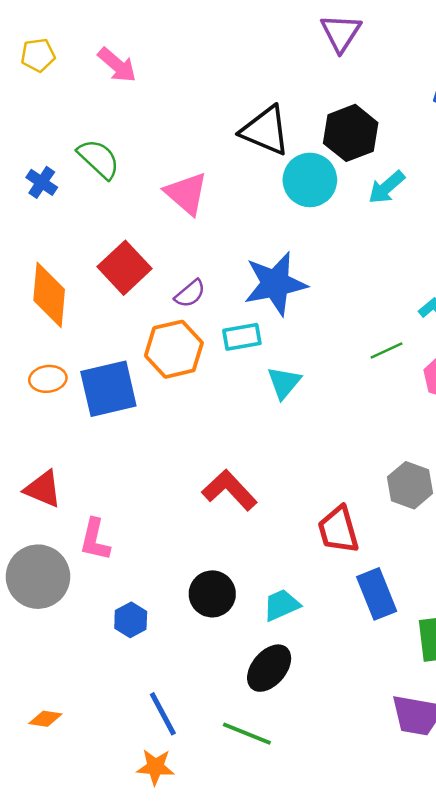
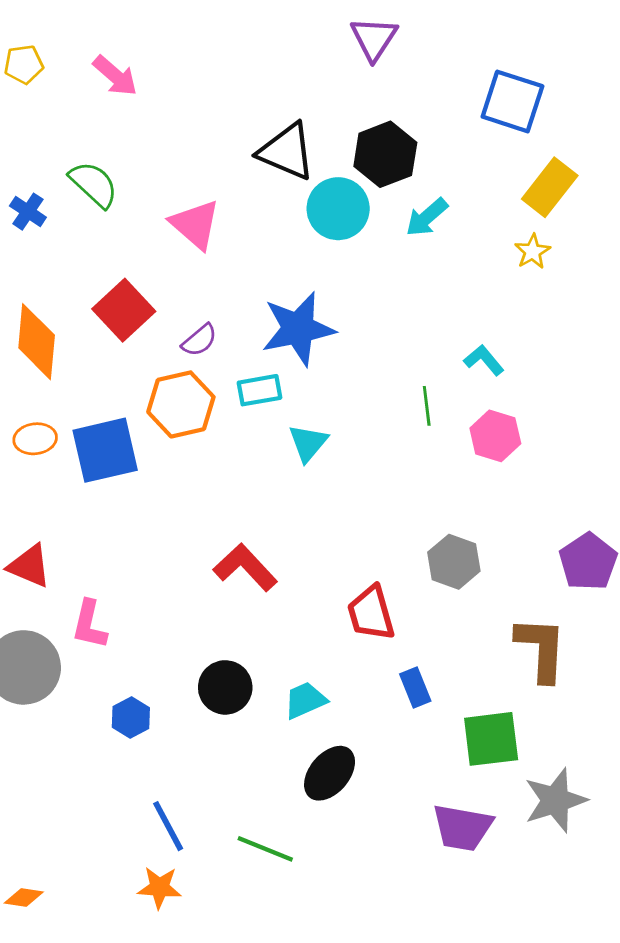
green line: (387, 350) -> (427, 406), turned -72
blue rectangle: (377, 594) -> (415, 687), size x0.7
black ellipse: (269, 668) -> (330, 773), moved
orange diamond: (45, 719) -> (24, 898), moved

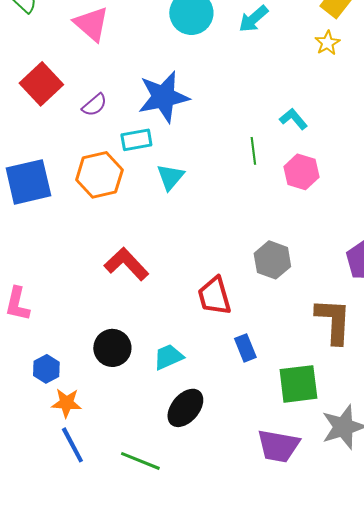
orange hexagon: (181, 404) -> (99, 175), moved
orange star: (159, 888) -> (66, 403), moved

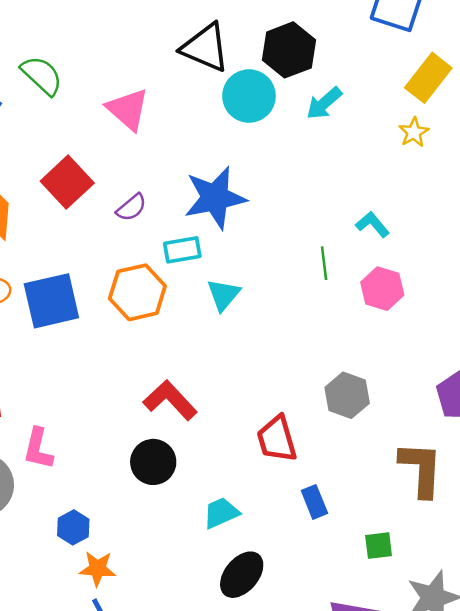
black circle: (112, 348) -> (153, 462), moved
green square: (298, 384) -> (379, 546), size x0.6

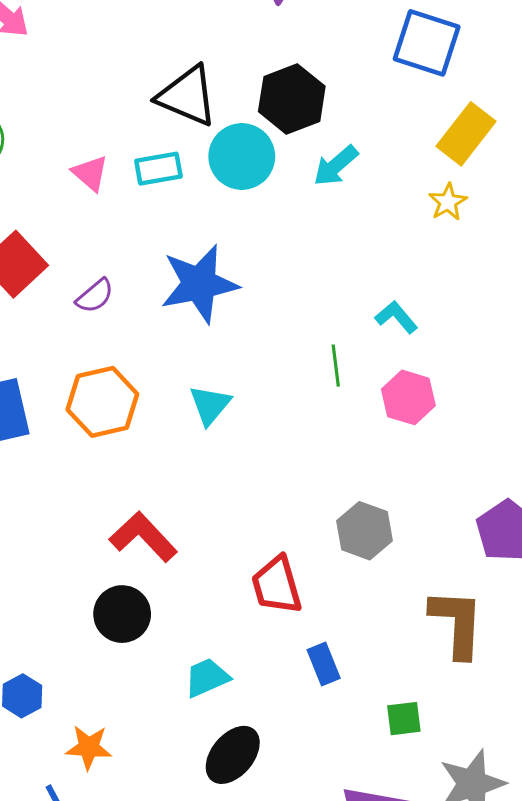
pink triangle: (128, 109) -> (90, 173), size x0.7
cyan rectangle: (182, 250) -> (158, 169), moved
orange star: (97, 569) -> (89, 747), moved

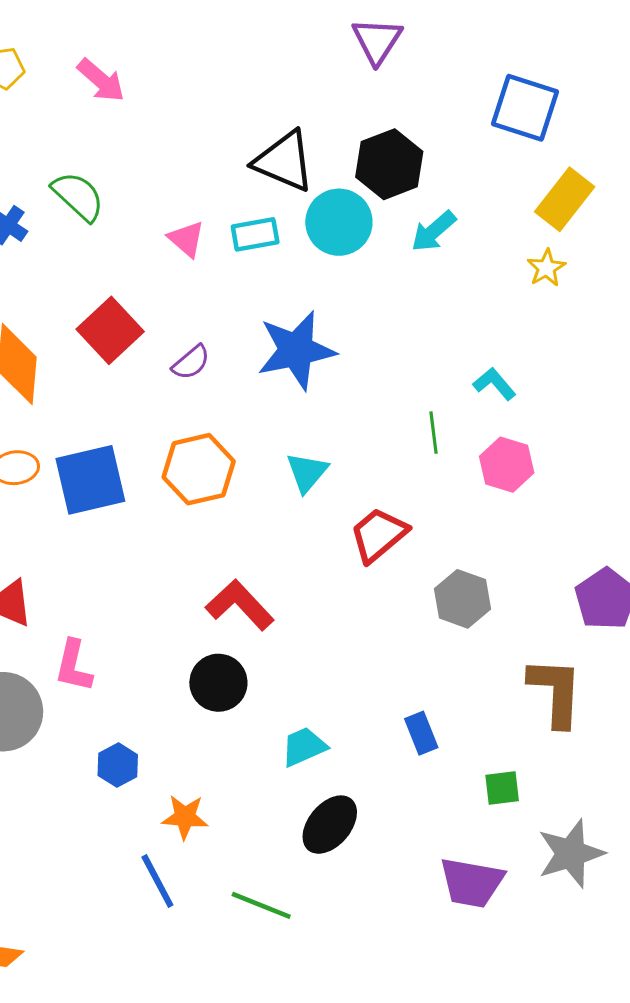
red trapezoid: (277, 585) -> (379, 535), moved, turned 66

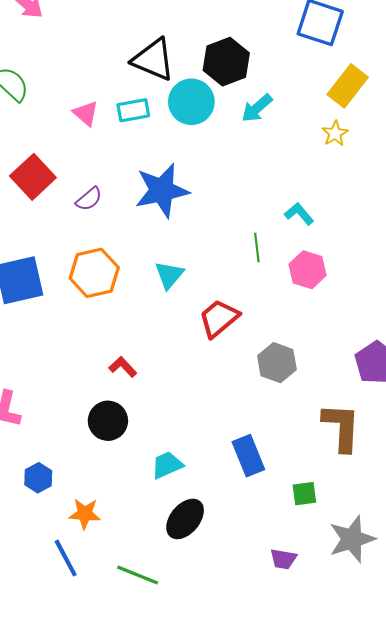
red L-shape: (240, 605) -> (123, 367), size x0.6
blue rectangle: (421, 733) -> (248, 456), size x1.4
purple trapezoid: (472, 883) -> (283, 559), size x0.6

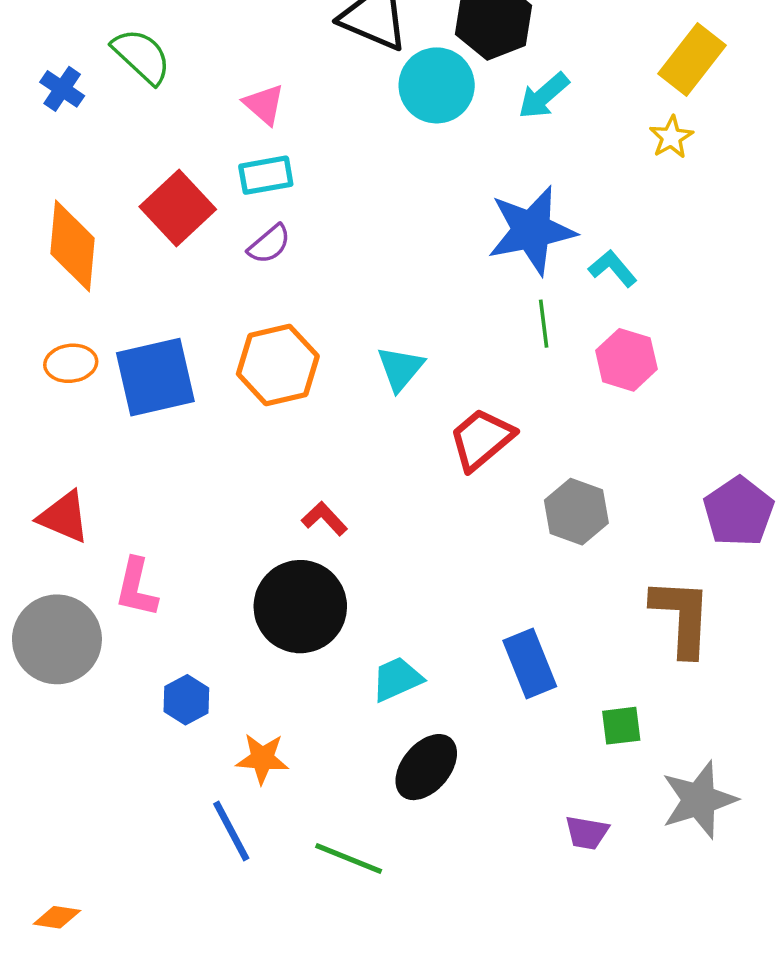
cyan rectangle: (133, 110) -> (266, 175), moved
blue star: (162, 191) -> (532, 230), moved
black circle: (108, 421) -> (300, 607), size x1.4

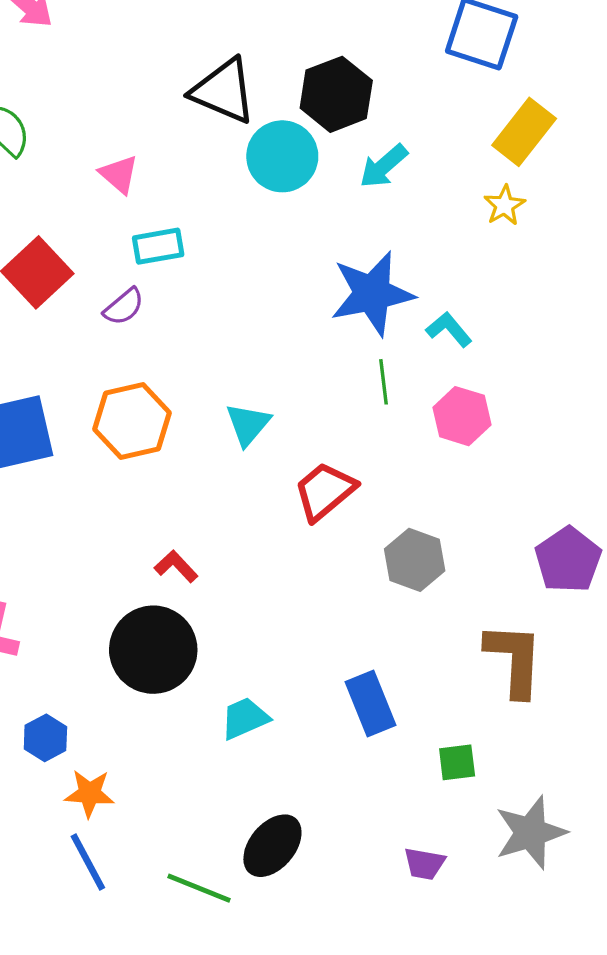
cyan rectangle: (266, 175) -> (158, 246), moved
orange star: (262, 758) -> (90, 793), moved
black ellipse: (426, 767) -> (272, 846), moved

